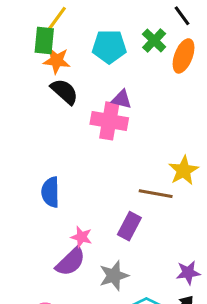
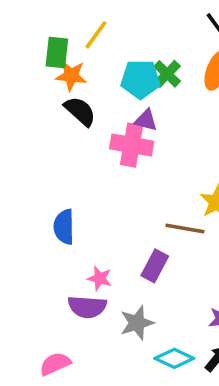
yellow line: (57, 19) -> (96, 35), moved
green cross: (154, 40) -> (167, 74), moved
cyan pentagon: (109, 47) -> (140, 79), moved
purple semicircle: (71, 262) -> (87, 307), turned 48

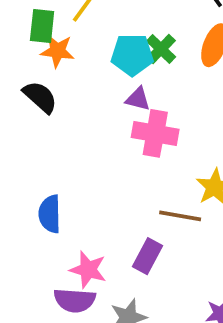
black semicircle: (80, 111) -> (40, 97), moved
pink cross: (132, 145) -> (155, 133), moved
pink star: (100, 278) -> (88, 270), size x1.4

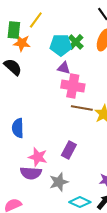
brown line: (180, 216) -> (82, 108), moved

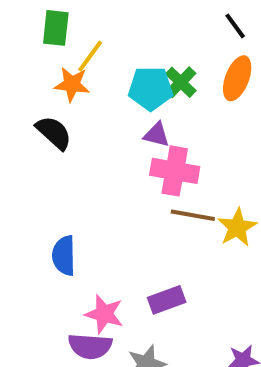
yellow line: (36, 20) -> (90, 56), moved
green rectangle: (14, 30) -> (56, 28), moved
purple rectangle: (69, 150) -> (167, 300), turned 42

